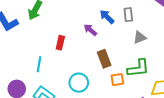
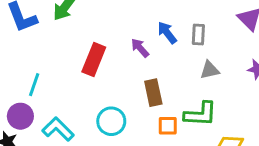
red rectangle: (60, 43) -> (94, 59), size x1.5
cyan line: (39, 64) -> (34, 85), moved

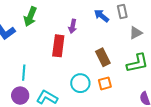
purple arrow: (140, 48) -> (73, 26), moved, turned -112
orange square: (168, 126) -> (105, 83), moved

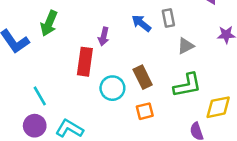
cyan line: (24, 73) -> (40, 96), turned -35
cyan circle: (80, 83) -> (112, 88), moved

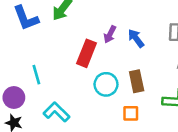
blue arrow: (141, 23) -> (136, 38), moved
purple circle: (35, 126) -> (14, 98), moved

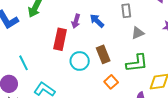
orange square: (131, 113) -> (111, 82), moved, turned -32

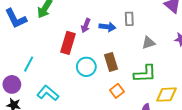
gray rectangle: (126, 11) -> (129, 19), moved
blue arrow: (97, 21) -> (107, 27), turned 140
cyan line: (24, 63) -> (29, 64), turned 49

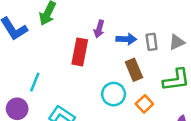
gray rectangle: (129, 19) -> (152, 42), moved
blue arrow: (107, 27) -> (126, 39), moved
cyan circle: (86, 67) -> (114, 94), moved

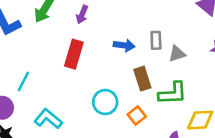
purple arrow: (99, 29) -> (82, 15), moved
gray rectangle: (152, 42) -> (156, 40), moved
brown rectangle: (134, 70) -> (142, 79), moved

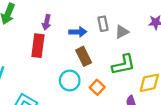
purple arrow: (82, 15) -> (47, 22), moved
brown rectangle: (142, 79) -> (84, 56), moved

